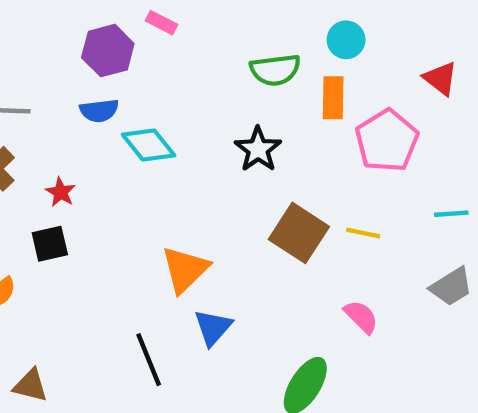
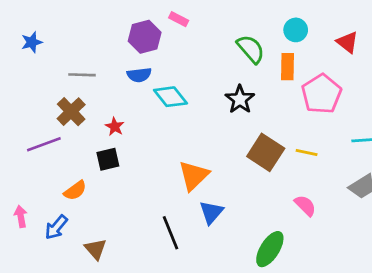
green semicircle: (275, 70) -> (251, 49), turned -124
red triangle: (441, 78) -> (347, 42), moved
brown triangle: (31, 385) -> (96, 249), turned 35

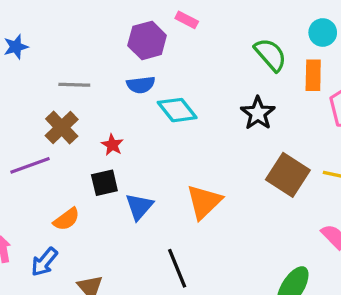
blue triangle: (211, 212) -> (139, 207), moved

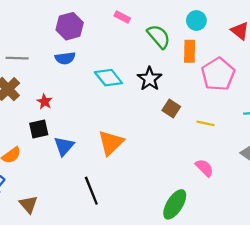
pink rectangle: (187, 20) -> (122, 17), moved
cyan diamond: (177, 110) -> (108, 78), moved
brown square: (288, 175) -> (171, 108), moved, size x0.6

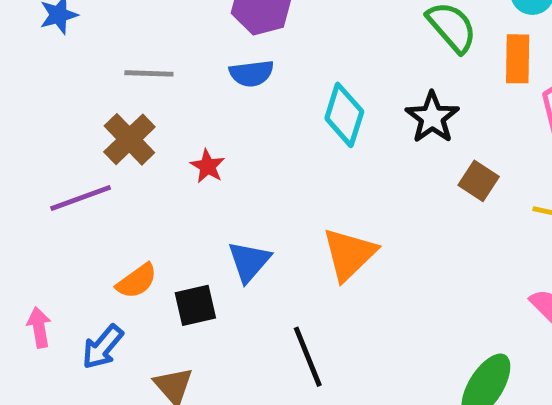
cyan diamond: (108, 78) -> (344, 115), turned 56
black square: (39, 129) -> (195, 305), moved

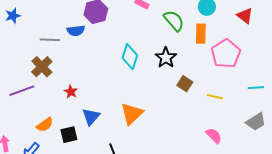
blue semicircle: (252, 73) -> (76, 31), moved
red star: (208, 166) -> (71, 92), moved

